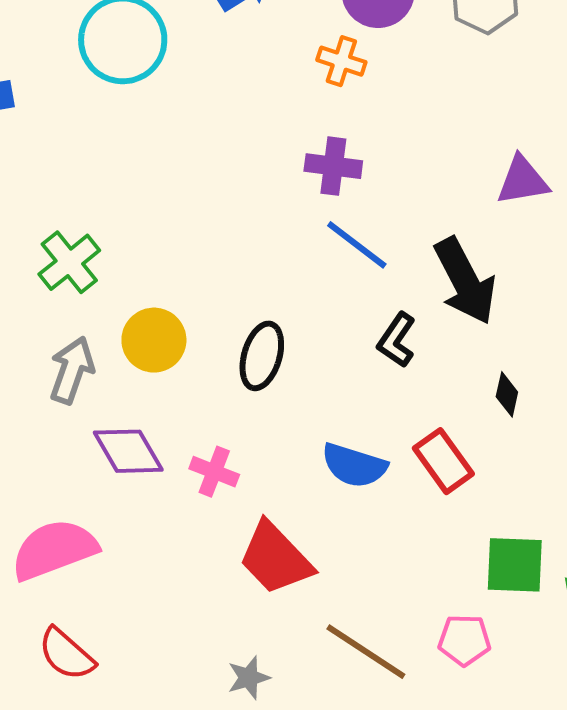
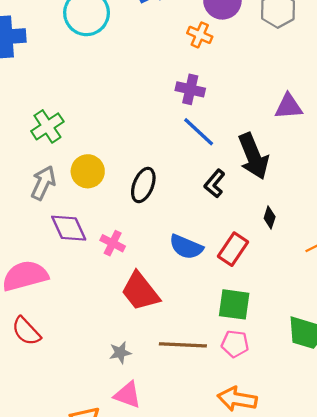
red rectangle: (443, 461) -> (233, 249), turned 64
green square: (515, 565) -> (234, 304), moved
brown line: (366, 652) -> (183, 345), turned -36

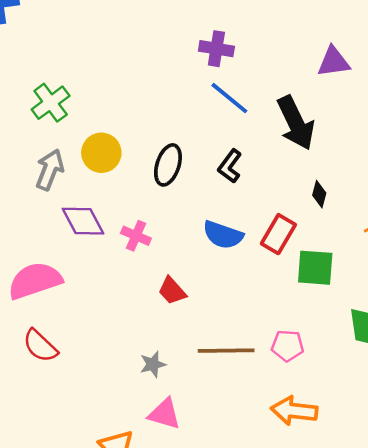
black L-shape: (215, 184) -> (230, 166), moved
red trapezoid: (140, 291) -> (172, 291), size x0.6
green square: (234, 304) -> (315, 268), moved

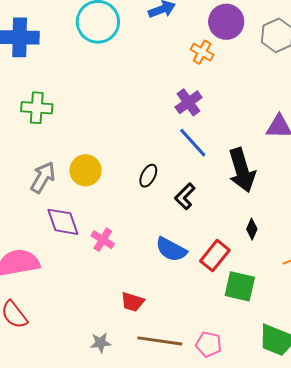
purple cross: (216, 49) -> (188, 102), turned 36
green cross: (51, 103) -> (37, 108), moved, turned 32
black ellipse: (168, 165) -> (148, 176), moved, size x0.7
red trapezoid: (172, 291) -> (132, 302), moved, turned -40

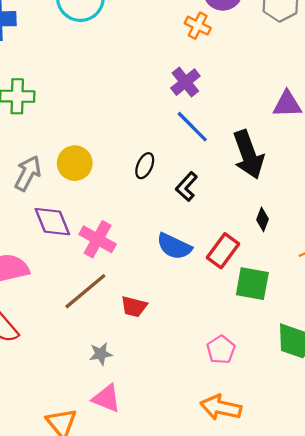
pink cross: (103, 240) -> (98, 239), size x1.4
brown line: (160, 341) -> (85, 291), moved, turned -45
pink pentagon: (209, 344) -> (221, 350), turned 30

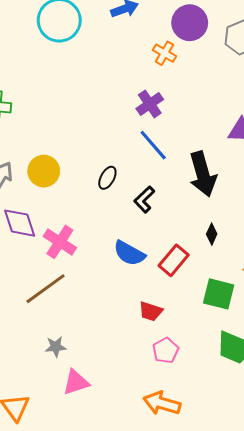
green square: (252, 284) -> (219, 294), moved
red trapezoid: (134, 307) -> (151, 311), moved
pink triangle: (106, 398) -> (76, 382), moved, turned -44

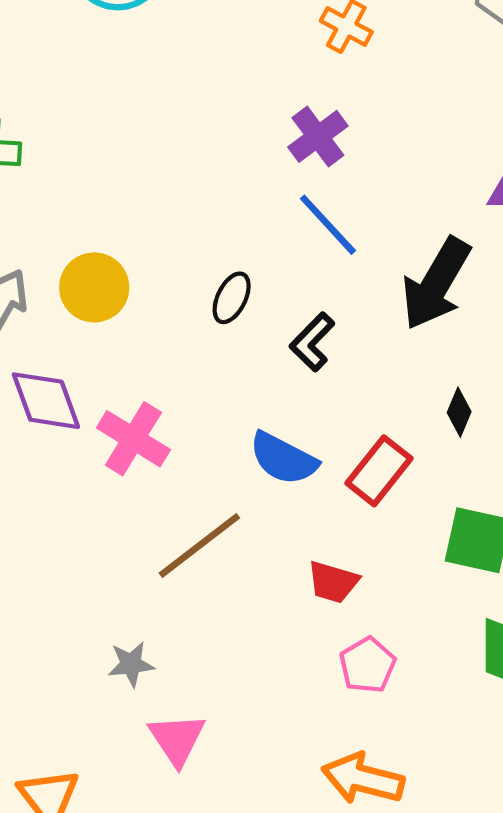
black arrow: (203, 174) -> (436, 284), turned 48
brown line: (45, 289) -> (199, 546), moved
pink triangle: (76, 382) -> (177, 739), turned -44

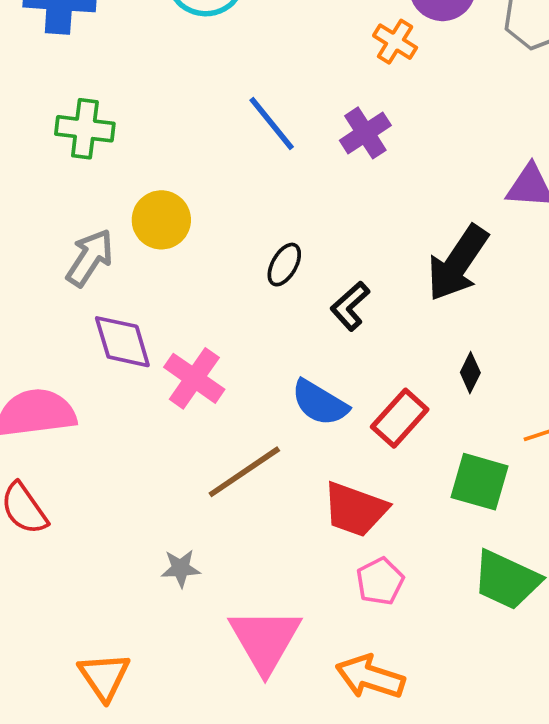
blue line: (328, 225) -> (272, 123), moved
yellow circle: (94, 287) -> (161, 220), moved
red trapezoid: (333, 582) -> (355, 509), size x1.5
pink triangle: (177, 739) -> (265, 640), moved, size x1.5

